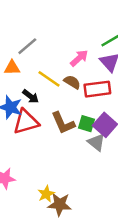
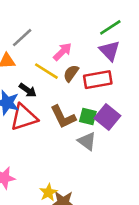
pink arrow: (79, 58) -> (62, 52), moved
brown semicircle: (72, 82) -> (71, 73), turned -84
gray triangle: (96, 142) -> (87, 141), moved

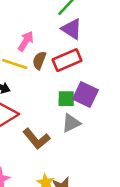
brown L-shape: (63, 117) -> (36, 139), moved
gray triangle: (87, 141) -> (71, 123), turned -48

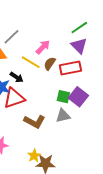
brown L-shape: (36, 139) -> (34, 122), turned -35

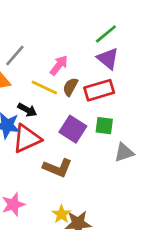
green square: (63, 97) -> (104, 126), moved
purple square: (78, 97) -> (73, 129), moved
gray triangle: (63, 116) -> (124, 152), moved

